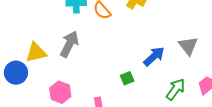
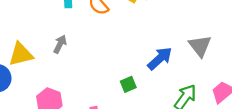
gray arrow: (69, 44) -> (60, 44), size x0.6

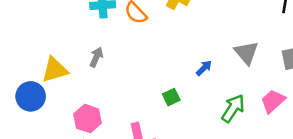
blue arrow: (160, 58) -> (204, 68), size x0.6

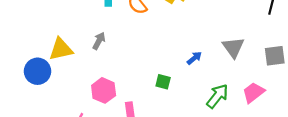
green square: (171, 97) -> (163, 82), turned 35
pink hexagon: (88, 119) -> (104, 90), moved

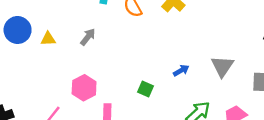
yellow triangle: (61, 49) -> (48, 39), size x0.6
blue circle: (38, 71) -> (18, 30), moved

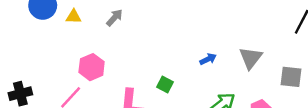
pink hexagon: (84, 88) -> (92, 67), moved
green square: (146, 89) -> (165, 84), moved

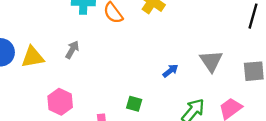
yellow triangle: (73, 17) -> (33, 57), size x1.5

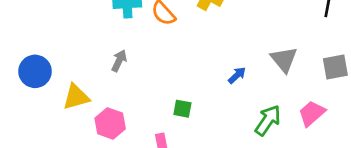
yellow triangle: (33, 57) -> (76, 97), moved
green square: (134, 104) -> (182, 109), moved

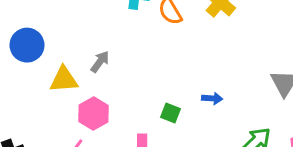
gray arrow: (119, 61) -> (100, 62), moved
blue arrow: (237, 75) -> (212, 98), moved, turned 36

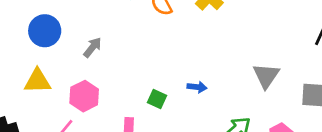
blue circle: (27, 45) -> (45, 31), moved
yellow triangle: (64, 80) -> (37, 81), moved

